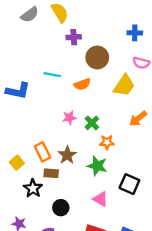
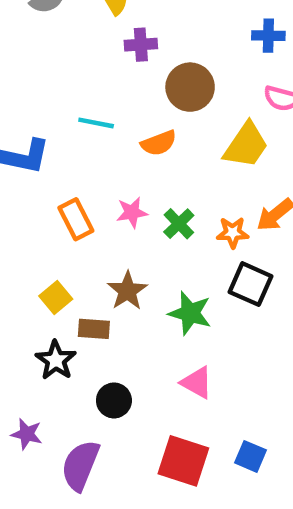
orange star: (107, 142) -> (233, 233), moved
orange rectangle: (43, 152) -> (76, 219), moved
yellow square: (17, 163) -> (56, 298), moved
black square: (129, 184) -> (251, 284), moved

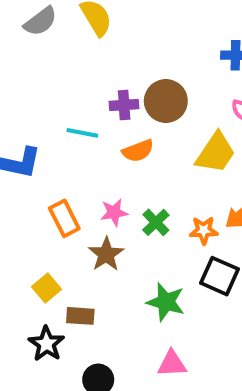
purple cross: (141, 45) -> (124, 105), moved
brown star: (127, 291) -> (106, 254), moved
pink triangle: (197, 383) -> (172, 364), turned -32

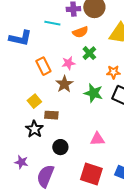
green cross: (156, 222) -> (89, 53), moved
green star: (166, 302) -> (93, 93), moved

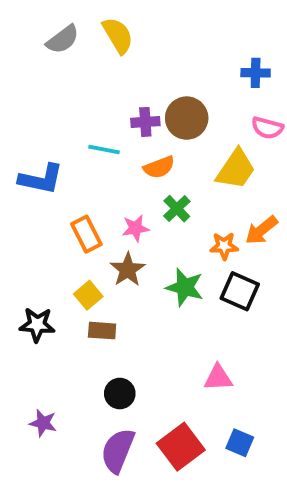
yellow square: (34, 101) -> (88, 295), moved
black star: (34, 129) -> (37, 325), moved, turned -30
pink triangle: (97, 139) -> (218, 378), moved
red square: (91, 174) -> (181, 447), turned 35
purple semicircle: (45, 176) -> (118, 451), moved

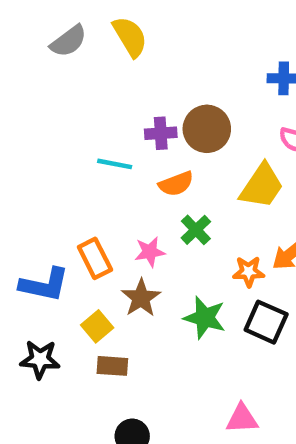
blue L-shape: (41, 179) -> (44, 285), moved

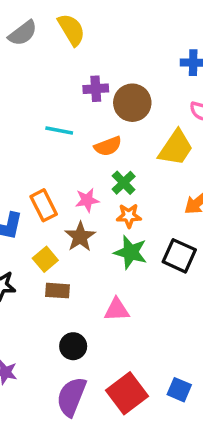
purple cross: (161, 133) -> (96, 89), moved
orange star: (249, 272) -> (129, 216), moved
pink triangle: (242, 419) -> (117, 310), moved

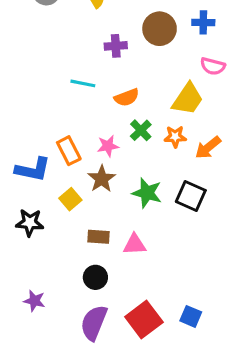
brown circle: (132, 103) -> (160, 29), moved
orange star: (129, 216) -> (175, 137), moved
brown rectangle: (57, 291) -> (99, 237), moved

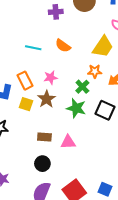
cyan line: (83, 83) -> (33, 48), moved
orange semicircle: (127, 97) -> (63, 46), turned 56
green cross: (141, 130) -> (82, 87), moved
yellow square: (70, 199) -> (26, 104), moved, turned -32

